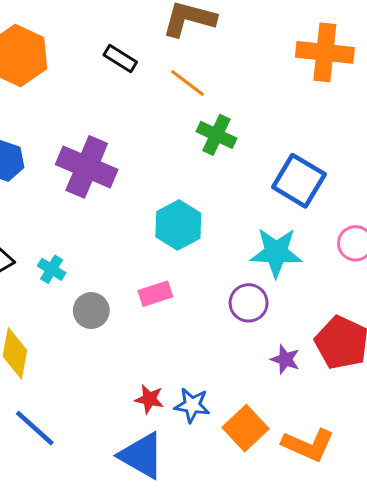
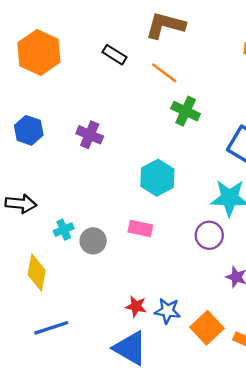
purple cross: (87, 167) -> (90, 135), size x0.6
cyan cross: (52, 269) -> (64, 230), moved, turned 36
pink rectangle: (155, 294) -> (140, 228), turned 30
blue line: (35, 428) -> (51, 328), turned -60

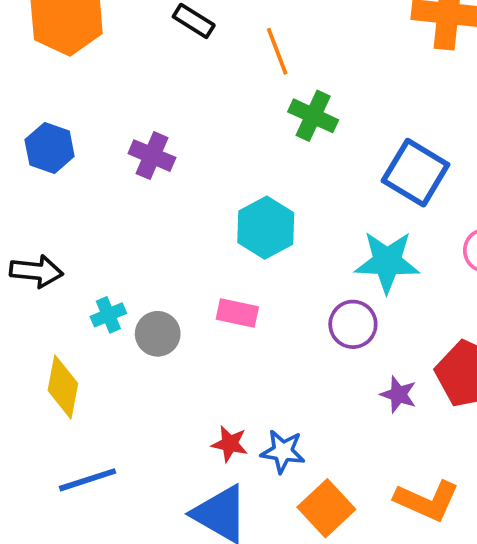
orange line: (164, 73) -> (277, 51), turned 32
orange square: (207, 328) -> (326, 508), moved

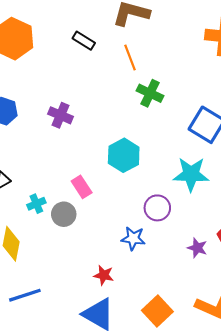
pink rectangle: (237, 313) -> (82, 187), moved, turned 45
purple circle: (353, 324) -> (157, 208), moved
blue star: (283, 451) -> (133, 238), moved

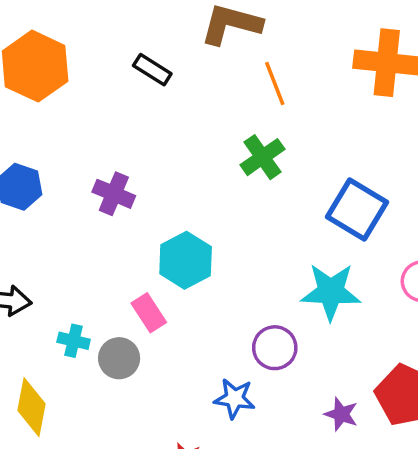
orange line: (130, 57) -> (275, 84), moved
green cross: (150, 93) -> (262, 157), turned 30
cyan hexagon: (124, 155) -> (186, 260), moved
cyan cross: (36, 204) -> (74, 341), turned 36

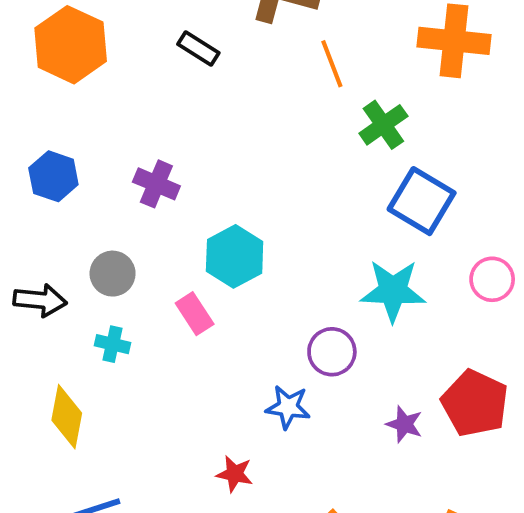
green cross: (262, 157) -> (383, 125), moved
gray circle: (119, 358) -> (113, 274), moved

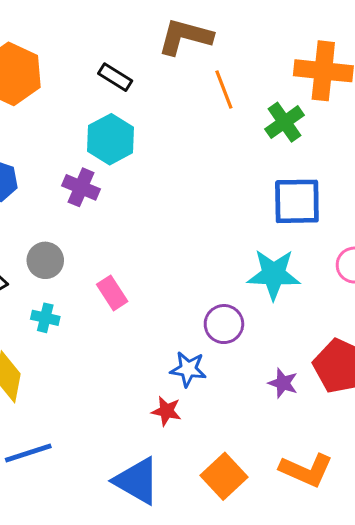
green cross: (383, 125) -> (285, 122), moved
blue square: (422, 201) -> (297, 201), turned -32
cyan hexagon: (235, 256) -> (111, 139), moved
red star: (235, 474) -> (166, 411), moved

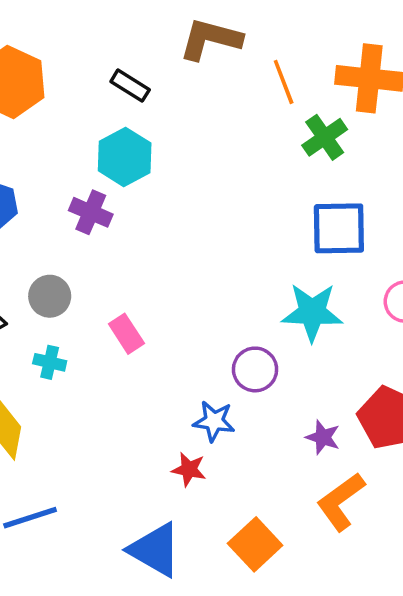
orange line: (224, 89) -> (284, 82), moved
orange L-shape: (306, 470) -> (341, 502), moved, turned 120

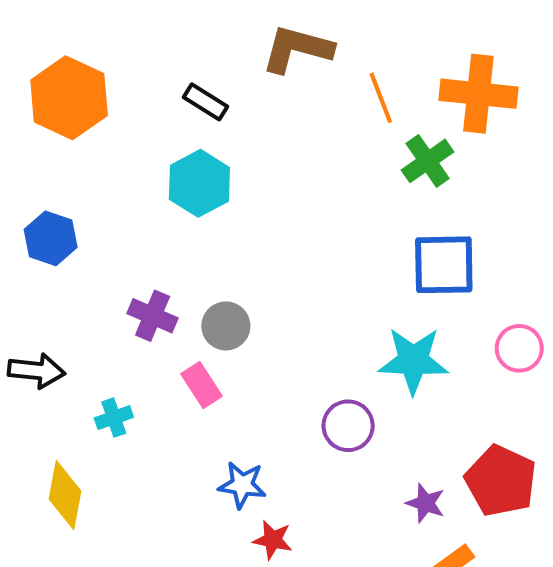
purple cross: (91, 212) -> (153, 316), moved
gray circle: (50, 296) -> (226, 326), moved
cyan cross: (50, 362) -> (114, 418), turned -32
blue star: (214, 421) -> (242, 485), moved

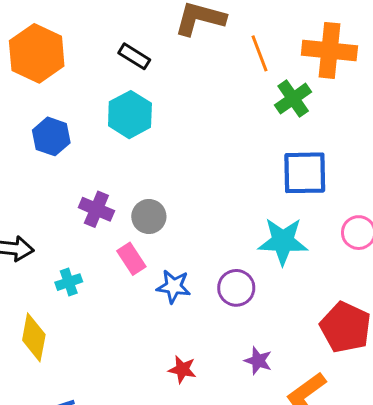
blue hexagon: (51, 238) -> (51, 136), moved
blue star: (242, 485) -> (174, 286), moved
purple star: (426, 503) -> (258, 361), moved

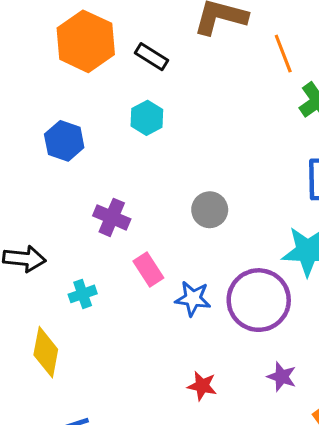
orange hexagon: (37, 53) -> (86, 41), moved
cyan hexagon: (130, 115) -> (147, 118), size x0.7
gray circle: (149, 217) -> (210, 210), moved
purple circle: (236, 288) -> (259, 300), size x1.6

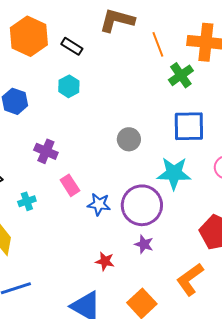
gray circle: (210, 210) -> (129, 139), moved
purple star: (282, 377) -> (144, 244), moved

